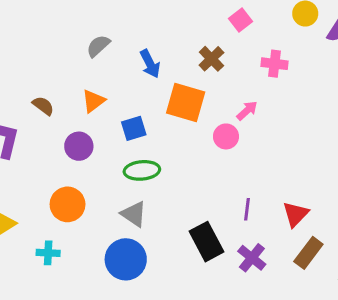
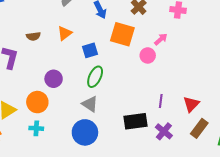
brown semicircle: (43, 106) -> (33, 36), turned 136
purple circle: (79, 146) -> (54, 79), moved
green ellipse: (142, 170) -> (95, 77), turned -60
orange circle: (68, 204) -> (37, 102), moved
black rectangle: (207, 242) -> (136, 121), turned -70

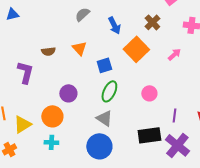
orange triangle: (65, 33) -> (79, 48), turned -35
orange square: (122, 34) -> (136, 49), turned 30
pink circle: (148, 55) -> (149, 93), moved
purple cross: (164, 131) -> (177, 145), size x1.4

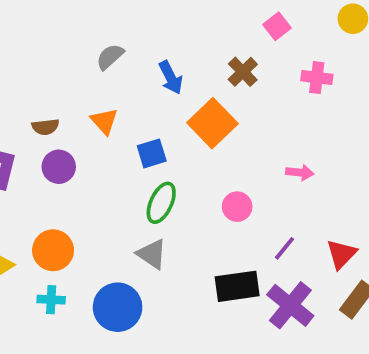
pink arrow: (174, 54) -> (300, 172), moved, turned 48
purple circle: (68, 93) -> (59, 167), moved
purple line: (174, 115) -> (285, 248), turned 32
blue circle: (99, 146) -> (118, 307), moved

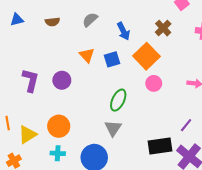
brown semicircle: (45, 127) -> (52, 22), moved
blue square: (152, 153) -> (112, 59), moved
pink circle: (237, 207) -> (154, 83), moved
gray triangle: (152, 254) -> (113, 128), turned 30

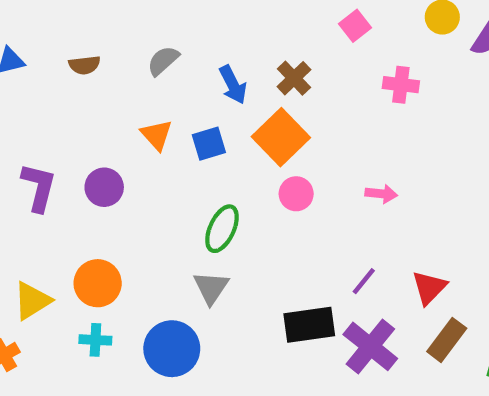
brown cross: (163, 28) -> (294, 78), moved

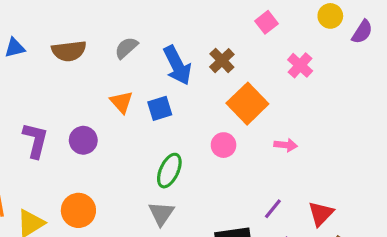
brown semicircle: (85, 65) -> (69, 51), size x1.5
blue arrow: (233, 85) -> (177, 65), size x1.4
pink cross: (401, 85) -> (300, 65), turned 35
orange square: (281, 137) -> (247, 104), moved

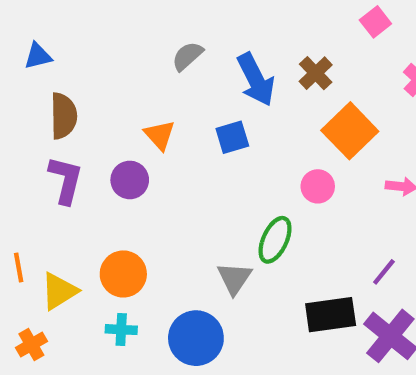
brown semicircle: (69, 51) -> (63, 116), moved, turned -84
orange triangle: (122, 102) -> (160, 135), moved
green ellipse: (169, 171) -> (275, 240), moved

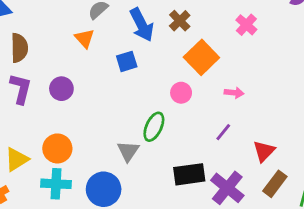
orange triangle: (160, 135) -> (85, 38), moved
purple line: (384, 272) -> (223, 132), moved
cyan cross: (121, 330) -> (56, 184), size x1.5

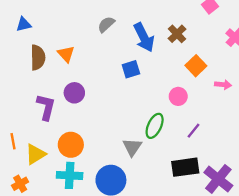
orange triangle: (85, 38) -> (66, 54), moved
orange square: (201, 57) -> (196, 66), size x0.7
purple L-shape: (21, 89) -> (46, 107), moved
pink arrow: (234, 93) -> (223, 85), moved
purple line: (223, 132) -> (194, 131), moved

